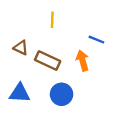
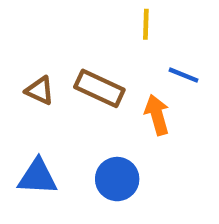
yellow line: (52, 20) -> (146, 24), moved
brown rectangle: (48, 61) -> (99, 88), moved

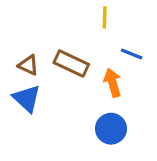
blue triangle: (37, 177) -> (27, 98), moved, turned 40
blue circle: (117, 179) -> (111, 129), moved

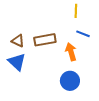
yellow line: (105, 17) -> (76, 11), moved
brown rectangle: (71, 63) -> (45, 40), turned -35

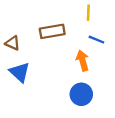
brown rectangle: (45, 40) -> (52, 31), moved
brown triangle: (18, 41) -> (13, 43), moved

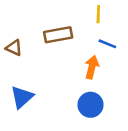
orange arrow: (82, 61) -> (92, 67), turned 30
blue triangle: (20, 72) -> (22, 97), moved, turned 35

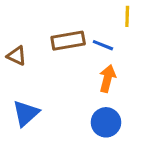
yellow line: (98, 14) -> (127, 16), moved
blue line: (107, 44) -> (103, 45), moved

